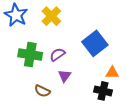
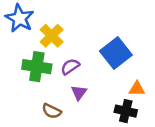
yellow cross: (51, 16) -> (52, 36), moved

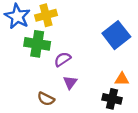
yellow cross: (52, 36) -> (46, 15), moved, turned 30
blue square: (116, 53) -> (116, 35), moved
green cross: (37, 67) -> (37, 44), moved

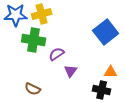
blue star: (17, 16) -> (16, 15), turned -30
purple triangle: (70, 82) -> (71, 71), moved
brown semicircle: (46, 99) -> (33, 89), moved

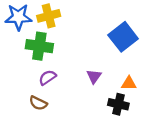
purple semicircle: (57, 54) -> (47, 78), moved
purple triangle: (71, 71) -> (94, 76), moved

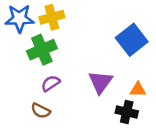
green cross: (39, 46) -> (42, 50), turned -32
purple triangle: (94, 76) -> (101, 82), size x1.5

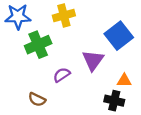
yellow cross: (52, 17) -> (64, 15), moved
purple triangle: (101, 82) -> (93, 60), moved
purple semicircle: (51, 83) -> (62, 75), moved

